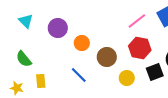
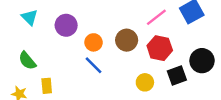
brown circle: (107, 57) -> (127, 40), moved
blue line: (79, 75) -> (94, 65), moved

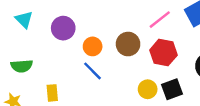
green semicircle: (27, 61) -> (22, 66), turned -54
black square: (177, 76) -> (172, 89), moved
yellow rectangle: (47, 86) -> (52, 93), moved

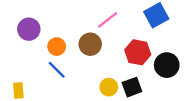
pink line: (160, 20) -> (108, 20), moved
red hexagon: (163, 53) -> (138, 52), moved

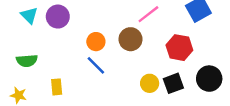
purple circle: (29, 29) -> (58, 17), moved
black circle: (167, 65) -> (209, 79), moved

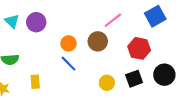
yellow circle: (150, 83) -> (107, 83), moved

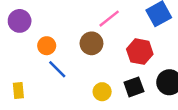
orange circle: (68, 43) -> (47, 46), moved

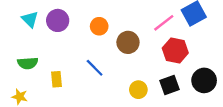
pink line: (109, 19) -> (164, 23), moved
orange circle: (47, 46) -> (99, 26), moved
yellow rectangle: (18, 91) -> (57, 79), moved

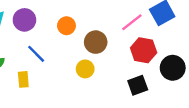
blue line: (95, 68) -> (36, 54), moved
black circle: (204, 80) -> (173, 68), moved
yellow circle: (138, 90) -> (85, 69), moved

